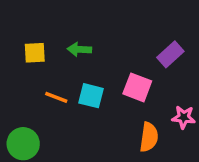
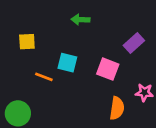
green arrow: (79, 49) -> (80, 20), moved
cyan square: (91, 96) -> (67, 63), moved

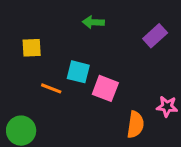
purple rectangle: (134, 43) -> (155, 36), moved
pink square: (108, 69) -> (105, 88), moved

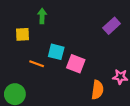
green arrow: (93, 22) -> (42, 16), moved, turned 88

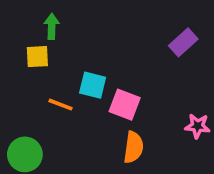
green arrow: (42, 16) -> (52, 26), moved
orange semicircle: (97, 90) -> (133, 147), moved

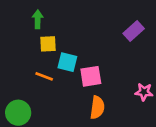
yellow square: (37, 57) -> (48, 44), moved
pink square: (125, 105) -> (91, 76), turned -30

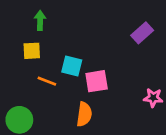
yellow square: (48, 44) -> (32, 51), moved
orange semicircle: (97, 107) -> (84, 114), moved

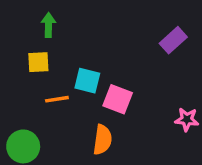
orange line: (47, 81) -> (57, 99), turned -30
pink square: (97, 81) -> (118, 99), turned 30

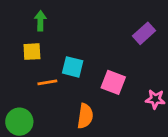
pink square: (118, 99) -> (113, 82), moved

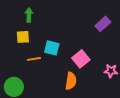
pink square: (113, 82) -> (81, 59), turned 30
orange semicircle: (85, 116) -> (71, 81), moved

